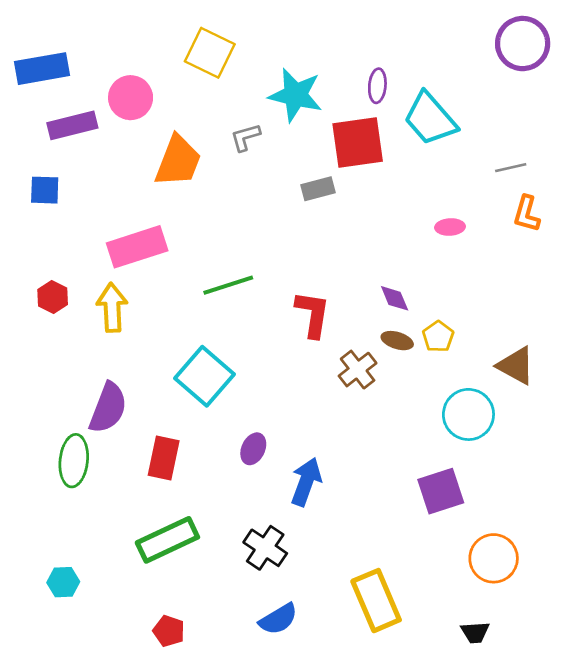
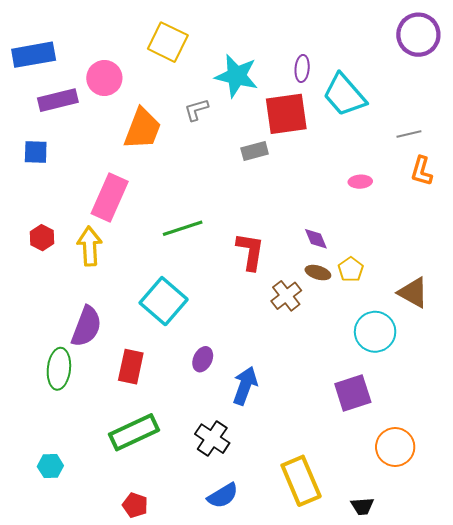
pink rectangle: (137, 247) -> (110, 197), turned -48
black trapezoid: (475, 632) -> (362, 506), moved

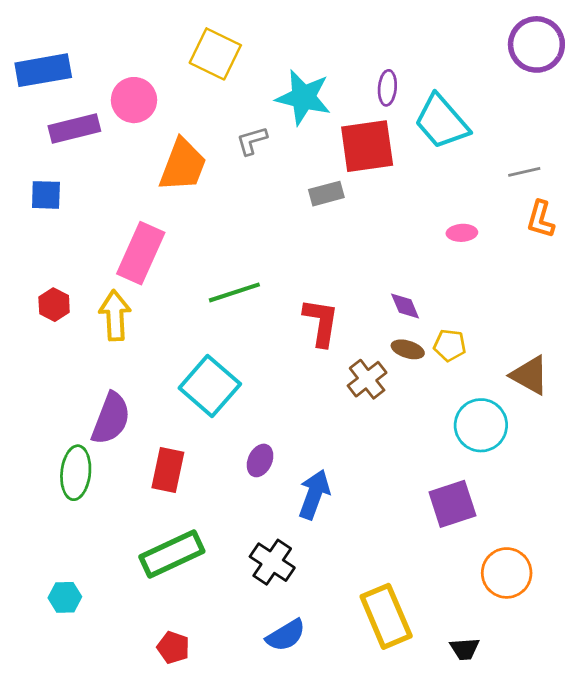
yellow pentagon: (351, 269) -> (450, 345), turned -30

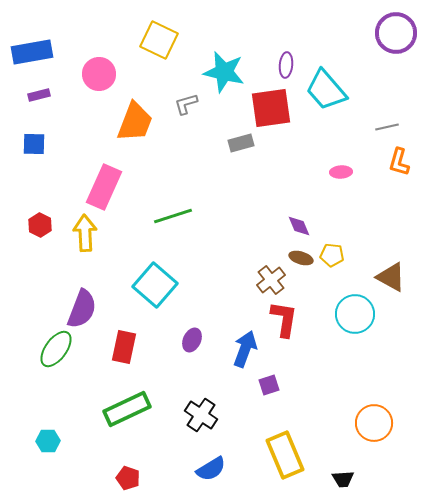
purple rectangle: (74, 128) -> (39, 95), moved, size x0.6
red L-shape: (321, 322) -> (284, 319), moved
green ellipse: (76, 473) -> (56, 349), turned 30
blue arrow: (314, 494) -> (245, 349), moved
purple square: (452, 504) -> (269, 385), moved, size x0.6

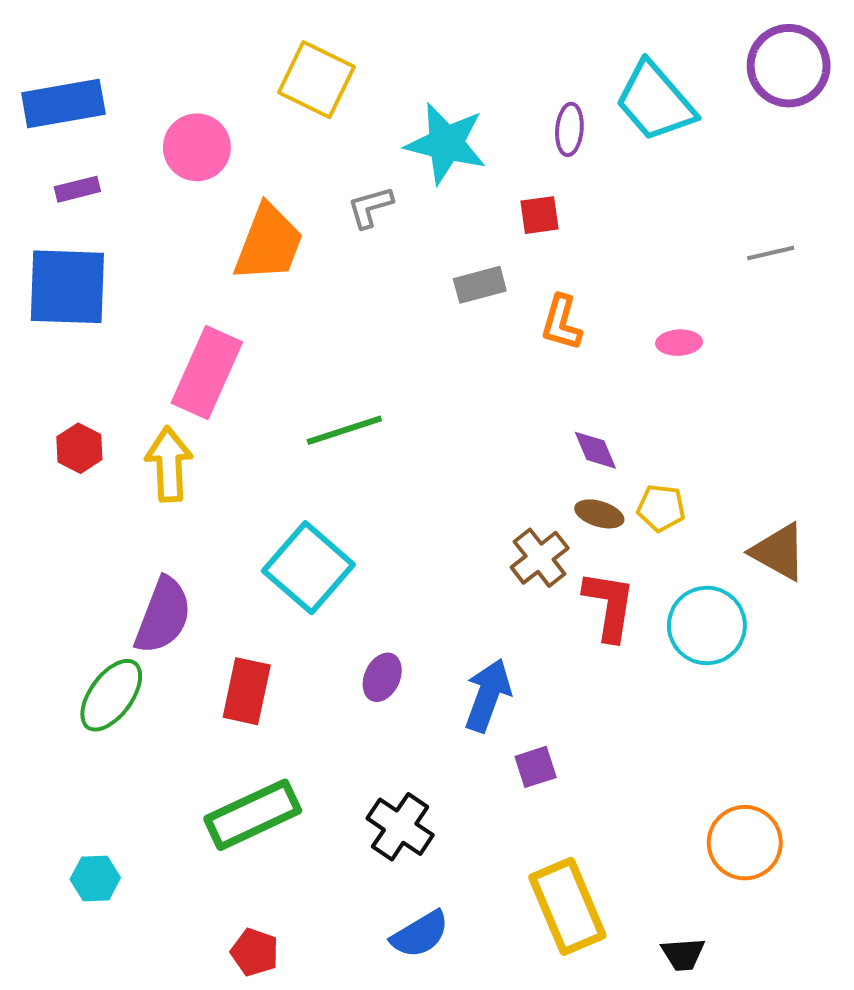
cyan trapezoid: (326, 90) -> (655, 102), moved
red square: (271, 108) -> (540, 215), size x0.5
blue square: (34, 144) -> (67, 287), size x1.8
orange L-shape: (399, 162) -> (561, 323), moved
red L-shape: (284, 319) -> (609, 606), moved

